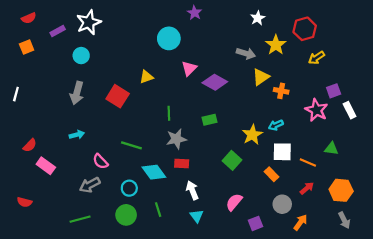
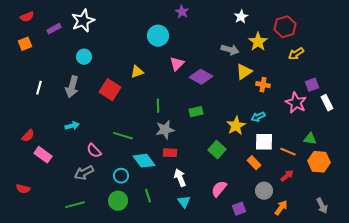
cyan circle: (81, 56) -> (84, 57), moved
white line: (16, 94) -> (39, 88), moved
orange hexagon: (341, 190) -> (319, 162), moved

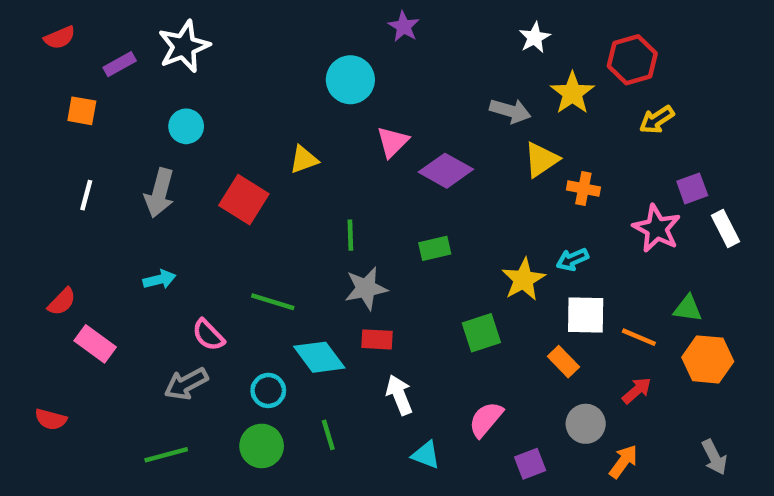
orange square: (25, 44) -> (82, 111), moved, turned 32
green square: (217, 150) -> (481, 333), turned 30
cyan triangle: (184, 202) -> (426, 455), moved, turned -32

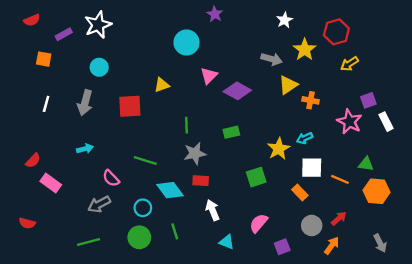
red square: (244, 200) -> (130, 106), turned -35
red arrow: (637, 390) -> (339, 218), moved

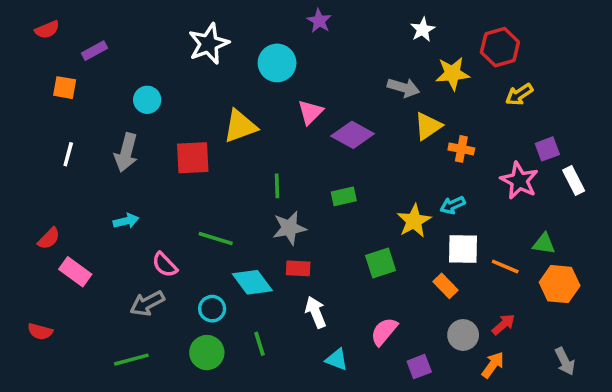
white star: (98, 25) -> (209, 44), moved
yellow star: (305, 50) -> (453, 73), turned 30
yellow triangle: (162, 85) -> (240, 126), size x1.5

